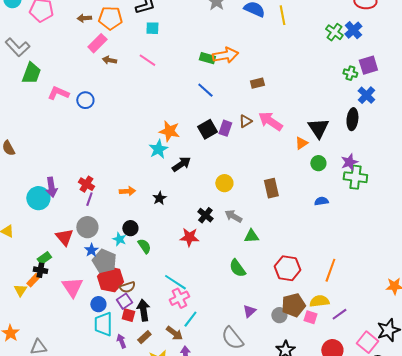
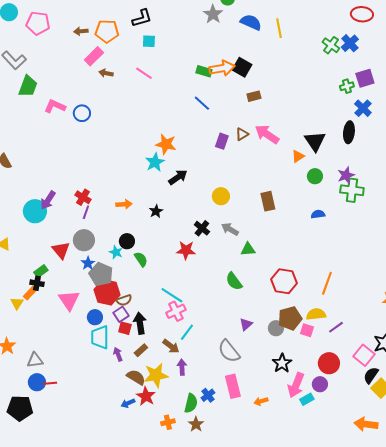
green cross: (350, 73) -> (347, 86), turned -32
black square: (207, 129) -> (242, 67), moved, turned -30
purple arrow: (51, 187) -> (48, 200), turned 42

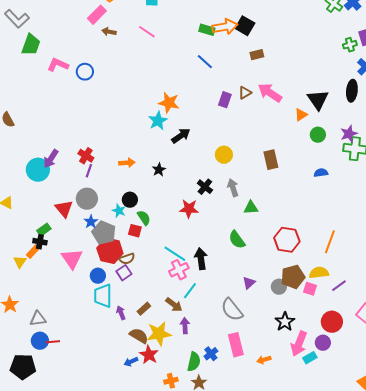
gray arrow: (230, 229) -> (233, 188), turned 42
black arrow: (140, 323) -> (201, 259), moved
red square: (125, 328) -> (135, 231), moved

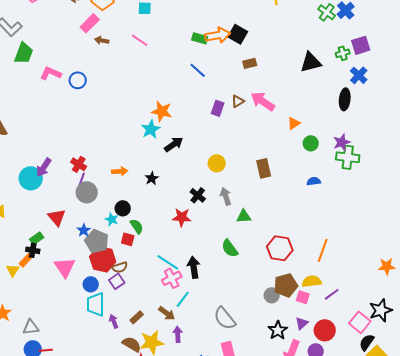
black triangle: (318, 100) -> (311, 62), moved, turned 50
gray circle: (87, 199) -> (87, 192), moved
purple triangle: (249, 283) -> (302, 323), moved

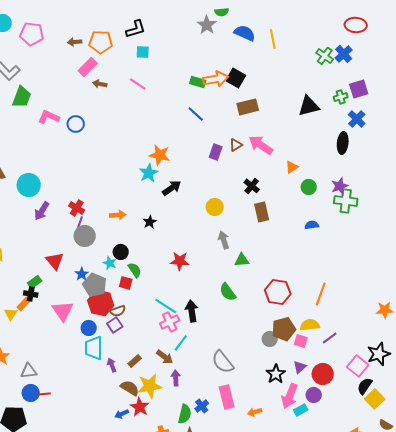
brown rectangle: (250, 63) -> (248, 107), size x1.5
cyan circle: (31, 178) -> (29, 185), moved
black cross: (198, 195) -> (252, 186), moved

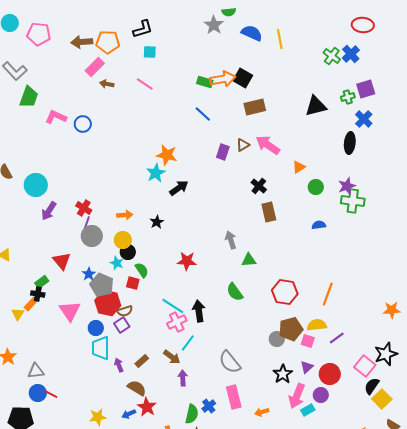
brown arrow: (75, 42) -> (82, 42), size x1.5
yellow circle: (215, 207) -> (123, 240), moved
yellow star: (150, 386) -> (98, 417), moved, size x0.7
red line: (44, 394) -> (51, 394), turned 32

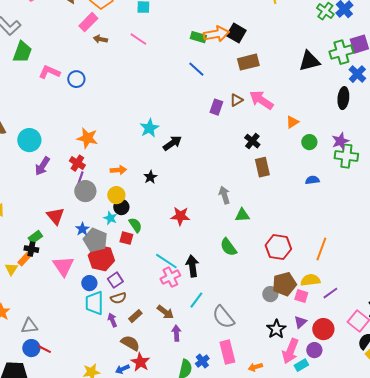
green cross: (348, 97) -> (341, 52), size x1.6
orange star: (167, 155) -> (87, 138), moved
brown semicircle: (125, 311) -> (118, 298), moved
cyan line: (188, 343) -> (196, 300), moved

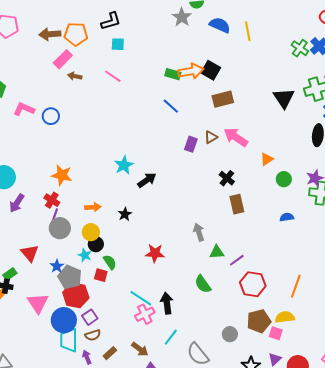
black triangle: (309, 61) -> (284, 98), turned -50
blue circle: (89, 283) -> (64, 320), size x1.6
purple line: (330, 293) -> (237, 260), moved
gray circle: (270, 294) -> (230, 334), moved

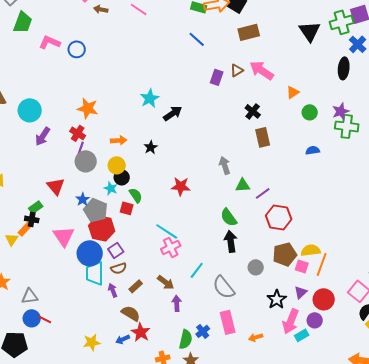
orange line: (296, 286) -> (322, 264), moved
black arrow: (167, 303) -> (231, 241), moved

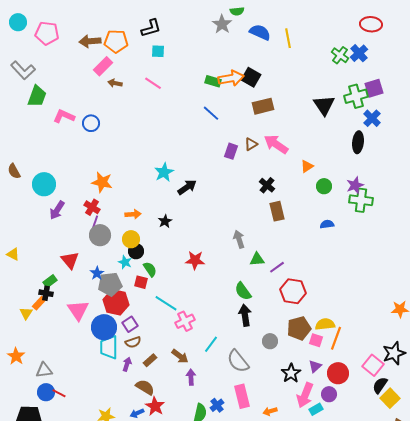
gray pentagon: (96, 210) -> (110, 284), turned -30
cyan line: (167, 231) -> (166, 303), moved
purple arrow: (113, 290) -> (127, 364), turned 40

